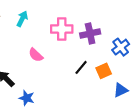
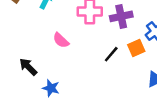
orange square: (104, 71) -> (136, 48), moved

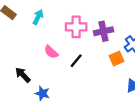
black line: (111, 54) -> (76, 61), moved

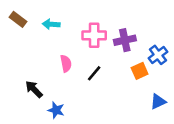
cyan arrow: (38, 17) -> (51, 24), turned -112
pink semicircle: (51, 52) -> (66, 64), turned -144

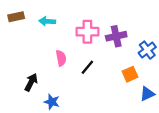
brown rectangle: (18, 19) -> (16, 17), turned -49
orange square: (140, 71) -> (130, 74), moved
black arrow: (34, 89) -> (31, 82), turned 72

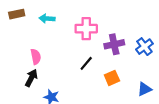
purple cross: (116, 36) -> (114, 44), moved
pink semicircle: (61, 58) -> (36, 57), moved
orange square: (130, 74) -> (112, 78), moved

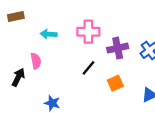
cyan arrow: (47, 19) -> (49, 34), moved
black arrow: (31, 78) -> (18, 77), moved

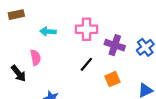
purple cross: (118, 48) -> (115, 45), turned 30
black arrow: (18, 77) -> (19, 73), turned 114

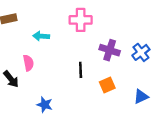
pink cross: (86, 29) -> (81, 20), moved
black line: (86, 64) -> (81, 70), turned -42

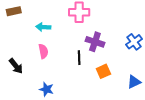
purple cross: (110, 50) -> (95, 42), moved
pink semicircle: (28, 63) -> (43, 51), moved

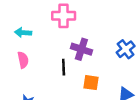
orange square: (103, 71) -> (91, 83), turned 32

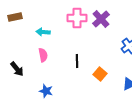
purple cross: (81, 49) -> (101, 19), moved, turned 30
orange square: (91, 83) -> (100, 74), turned 32

